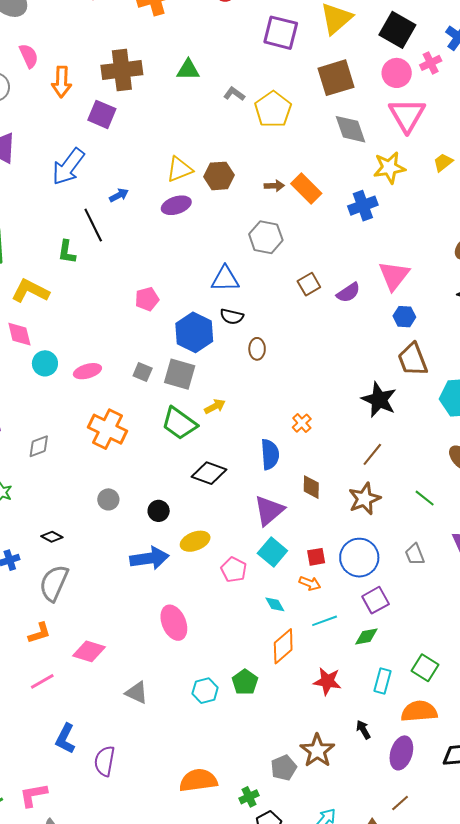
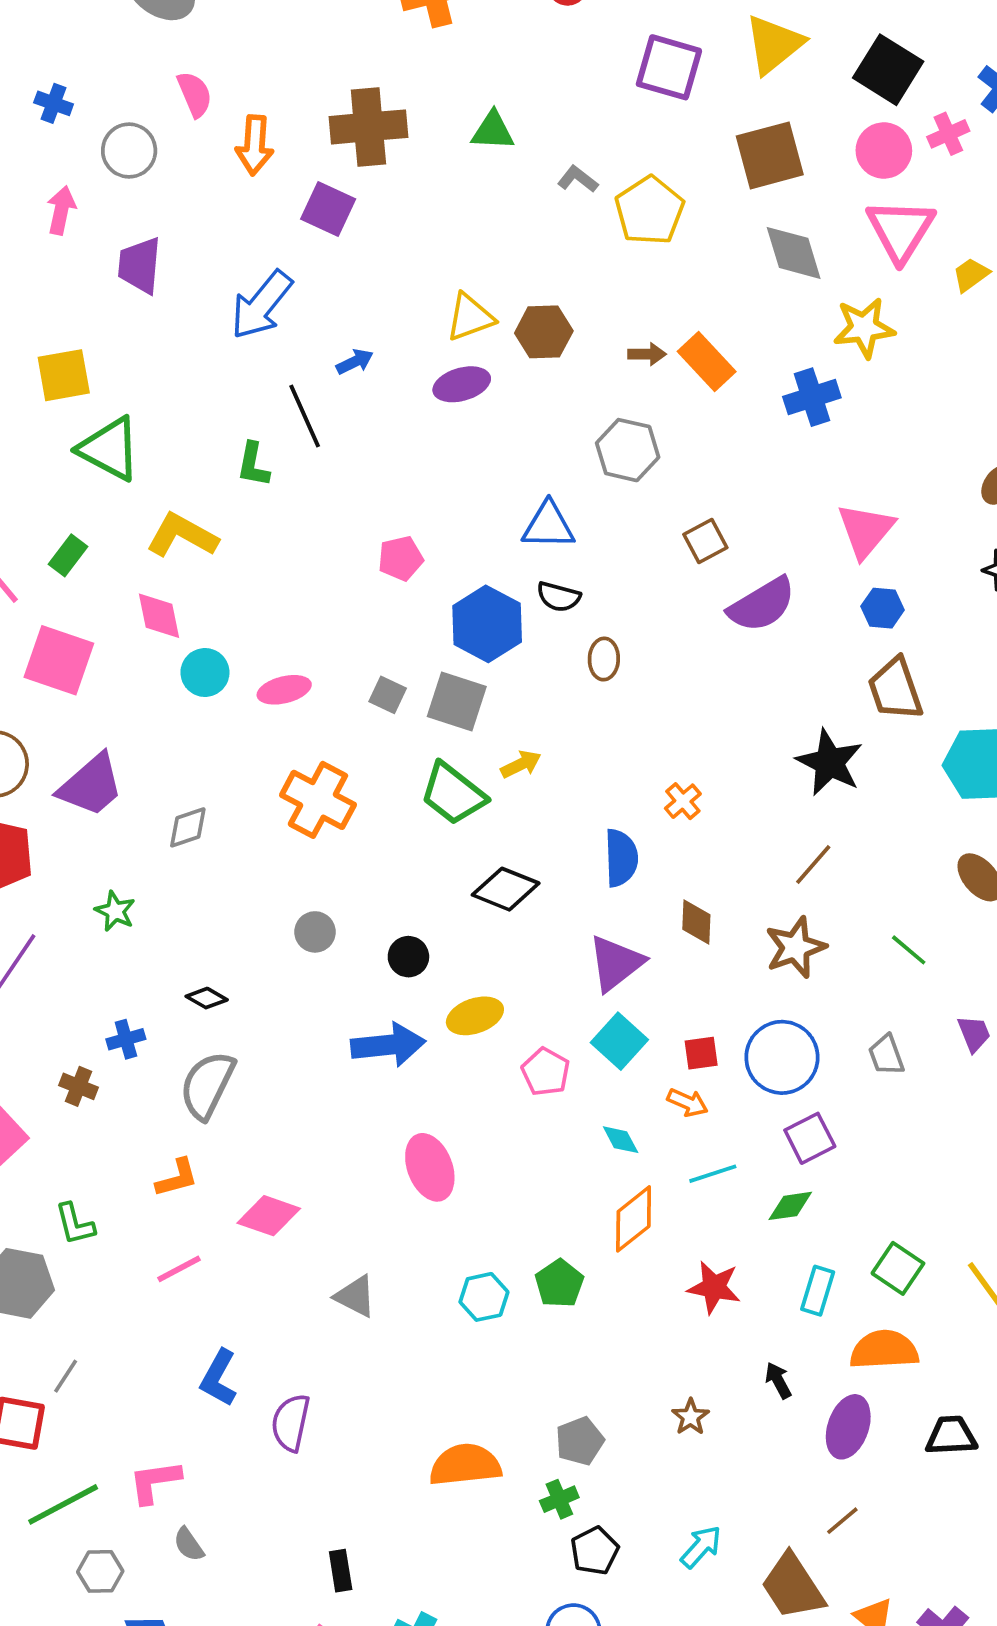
yellow trapezoid: (443, 162) -> (971, 275), moved
purple semicircle: (348, 293) -> (762, 605), moved, size x1.5
brown star: (317, 751) -> (691, 1417), size x0.6
gray pentagon: (284, 768) -> (580, 1441), moved

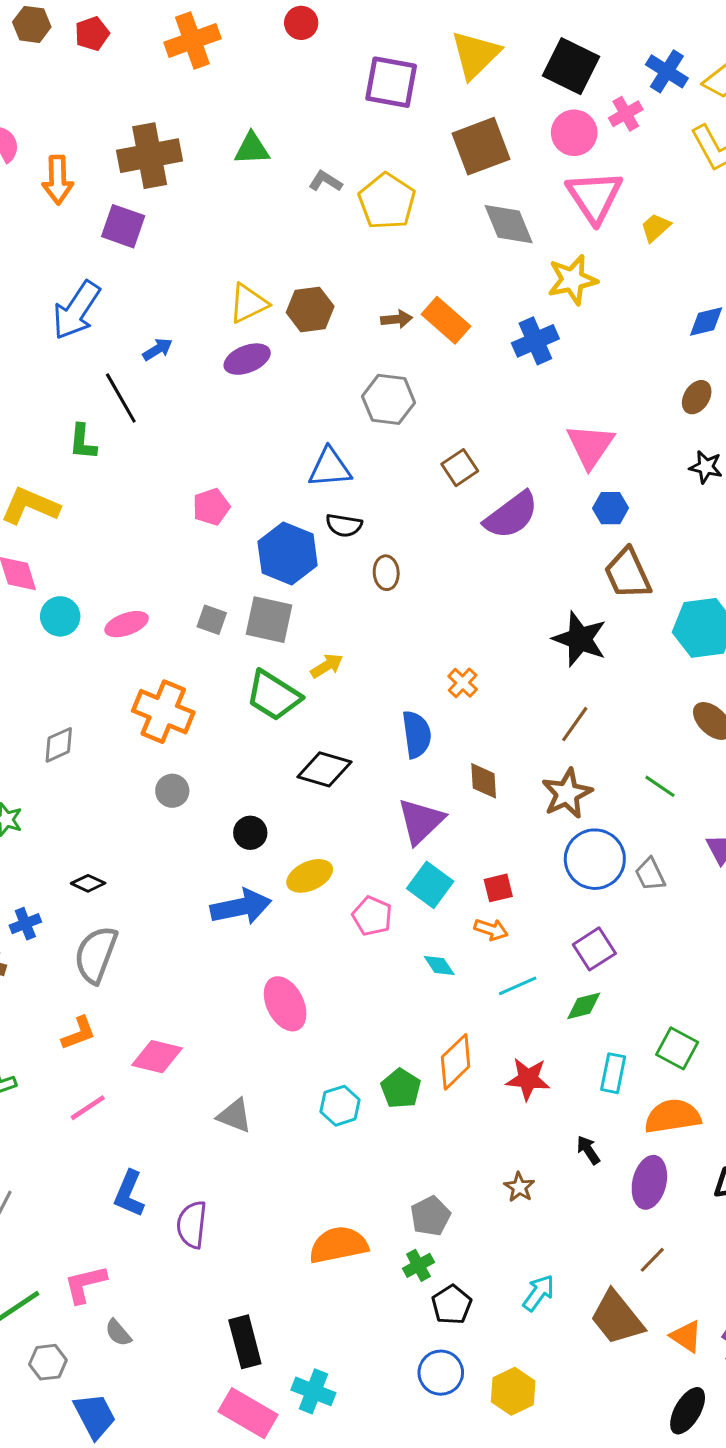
gray circle: (315, 932) -> (172, 791), moved
blue circle: (782, 1057) -> (595, 859), moved
orange diamond: (634, 1219) -> (456, 1062), moved
black rectangle: (341, 1571) -> (245, 1342), size x1.5

